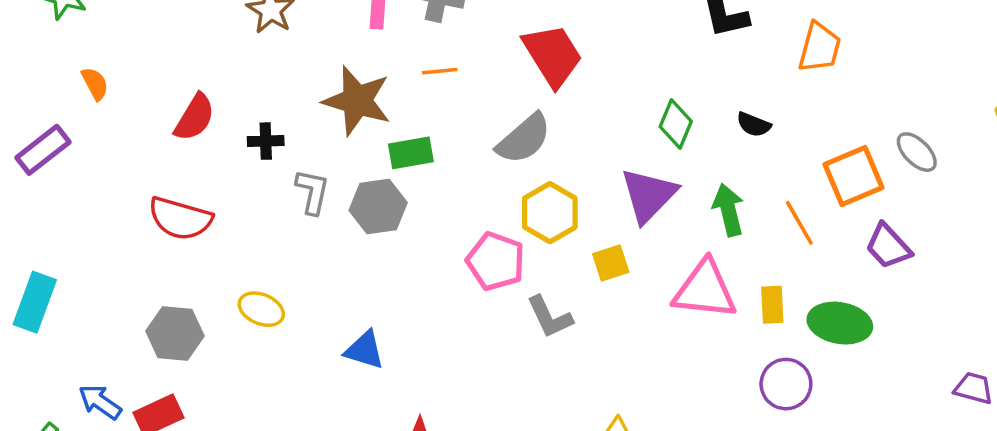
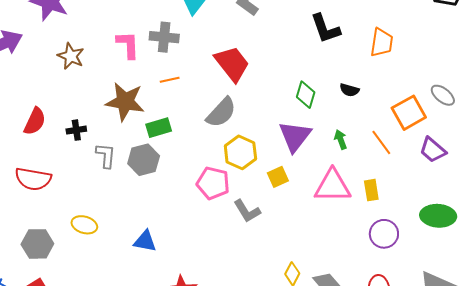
green arrow: (728, 210) -> (341, 140), size x0.7
green ellipse: (840, 323) -> (438, 216), moved

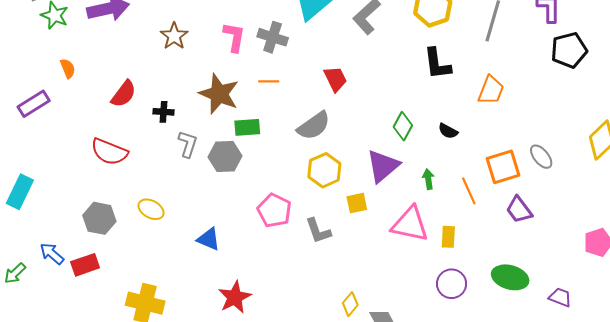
red trapezoid: (232, 64) -> (335, 79), size x0.7
pink pentagon: (213, 183) -> (274, 211), moved

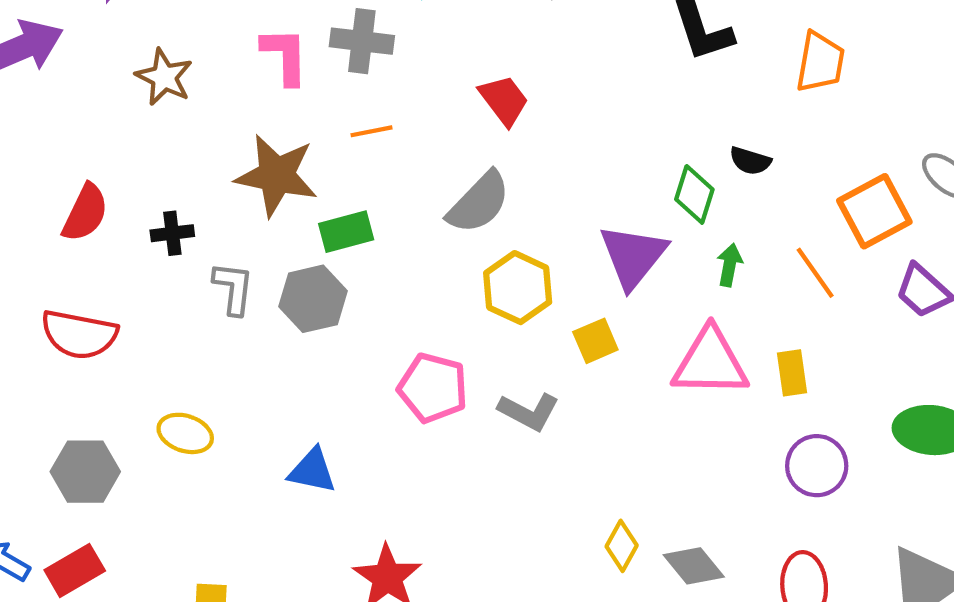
green diamond: (403, 126) -> (694, 194), moved
green arrow: (428, 179) -> (730, 265), turned 30
gray L-shape: (318, 231) -> (529, 412), turned -32

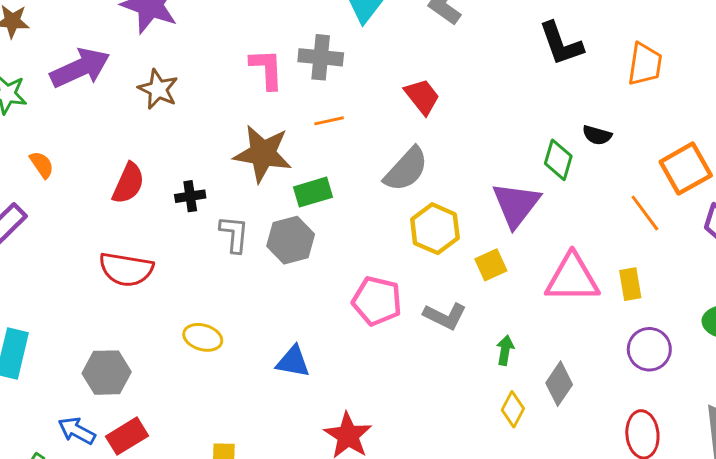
brown star: (164, 77) -> (158, 89), moved
green arrow: (730, 265) -> (505, 350), moved
gray hexagon: (85, 472) -> (107, 373), moved
gray diamond: (694, 566) -> (559, 384), moved, turned 75

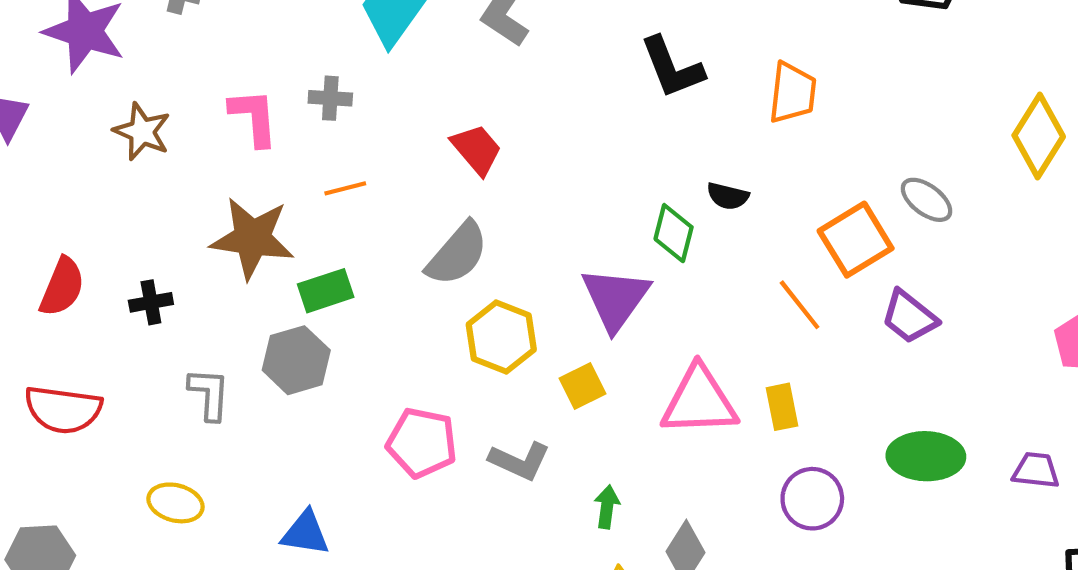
gray cross: (321, 57) -> (330, 98), size x0.7
brown star: (158, 89) -> (142, 132), moved
gray L-shape: (234, 234) -> (209, 394), moved

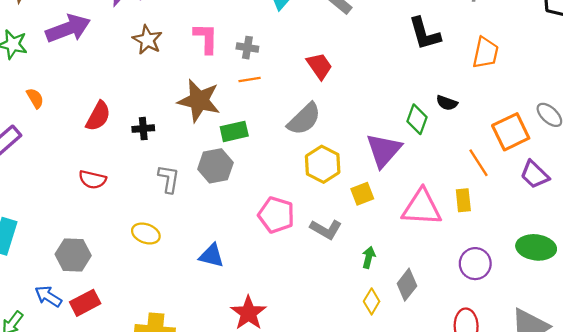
gray cross: (330, 98) -> (247, 48), moved
yellow rectangle: (782, 407) -> (463, 200), moved
red semicircle: (63, 410) -> (92, 180), size x0.7

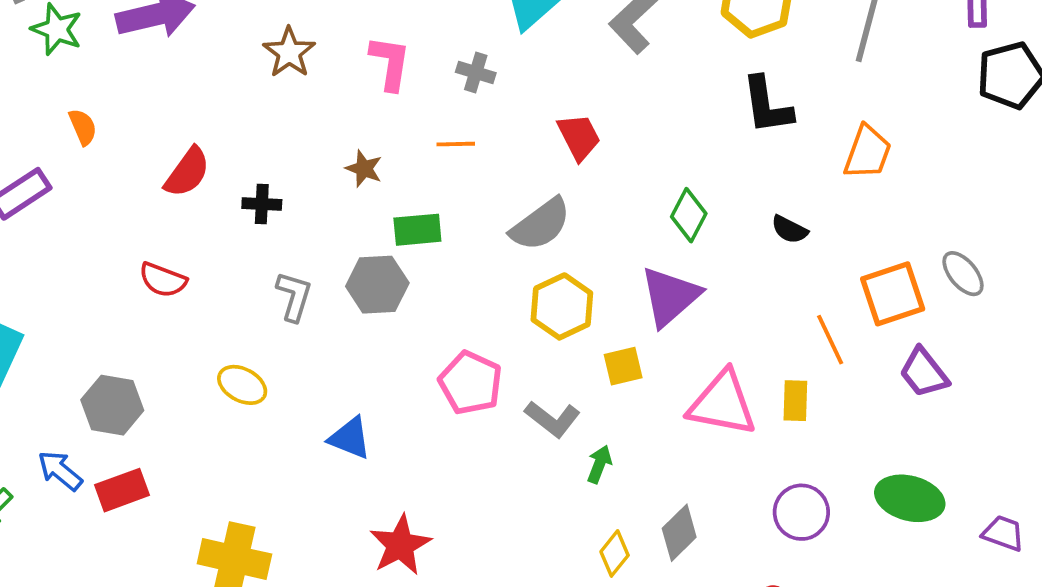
gray cross: (247, 48) -> (476, 72), moved
brown star: (199, 101) -> (364, 169), size x0.5
green diamond: (417, 119) -> (689, 215), moved
green arrow: (369, 257) -> (599, 464), moved

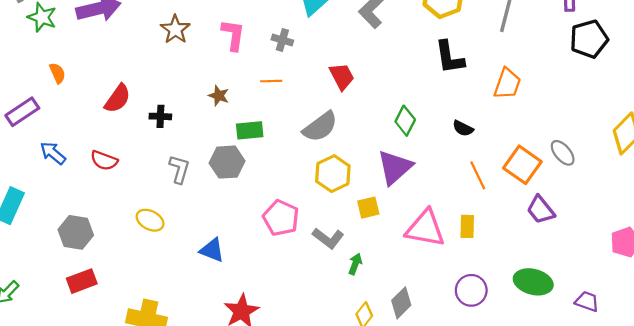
orange square: (893, 294) -> (522, 165), turned -36
orange line: (830, 340) -> (478, 175), moved
blue arrow: (60, 471) -> (53, 153), moved

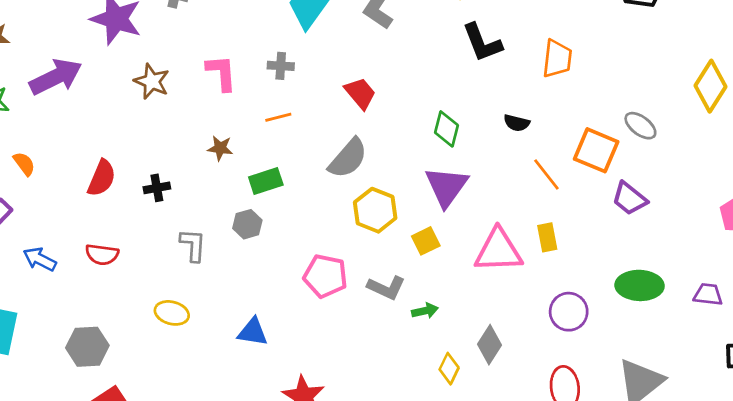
gray hexagon: (227, 162) -> (247, 224), size x0.7
green arrow: (355, 264) -> (425, 311), turned 70

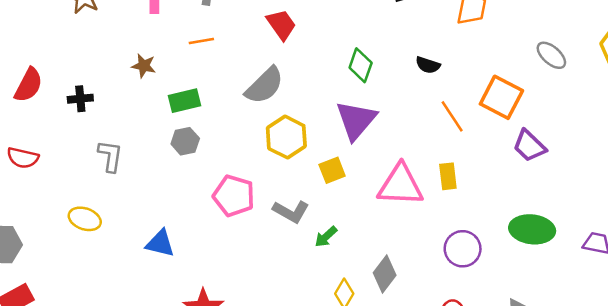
gray ellipse: (640, 126) -> (551, 55), moved
gray hexagon: (247, 224) -> (185, 141), moved
green arrow: (425, 311) -> (326, 237), turned 145

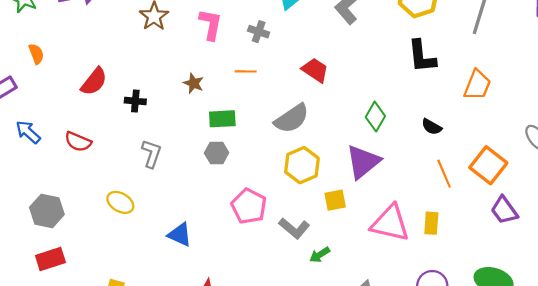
red trapezoid: (281, 25) -> (315, 70), turned -32

